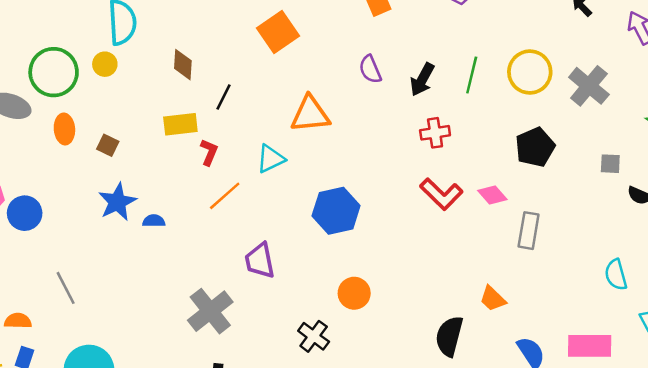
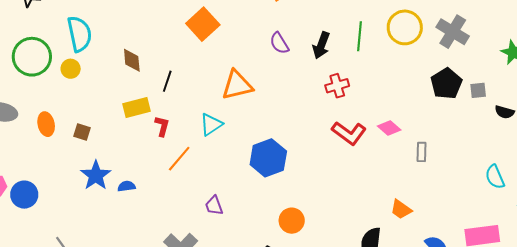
green circle: (54, 72) -> (32, 57), moved
black pentagon: (535, 147) -> (446, 84), moved
gray rectangle: (529, 231) -> (422, 152), size x0.7
purple trapezoid: (260, 261) -> (214, 206), size x0.7

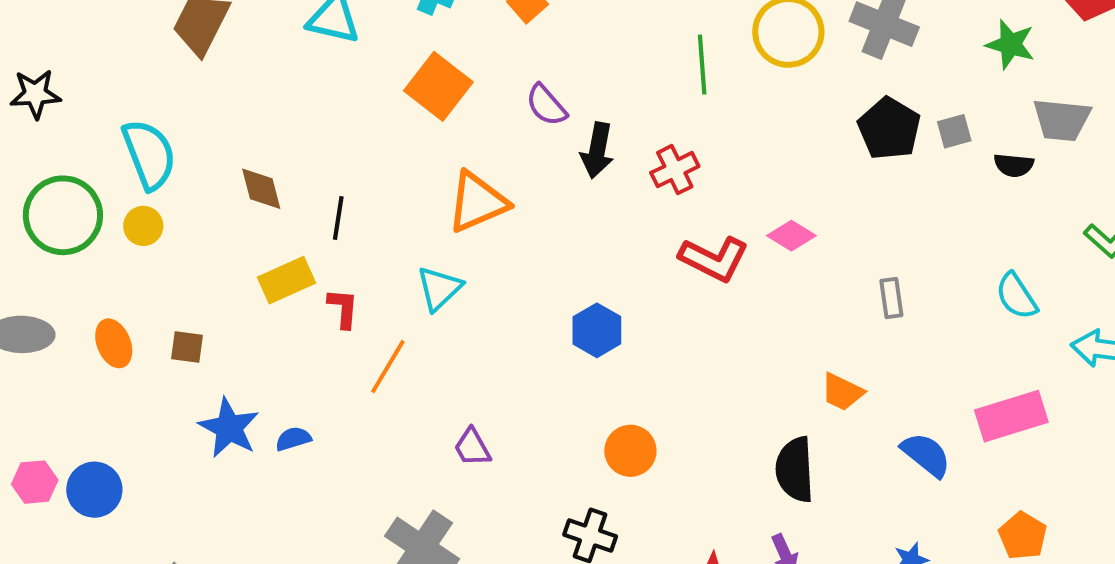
orange square: (203, 24) -> (438, 86), moved
black arrow: (321, 45) -> (597, 150), moved
gray rectangle: (422, 152) -> (891, 298), moved
blue hexagon: (268, 158) -> (597, 330), moved, size x0.7

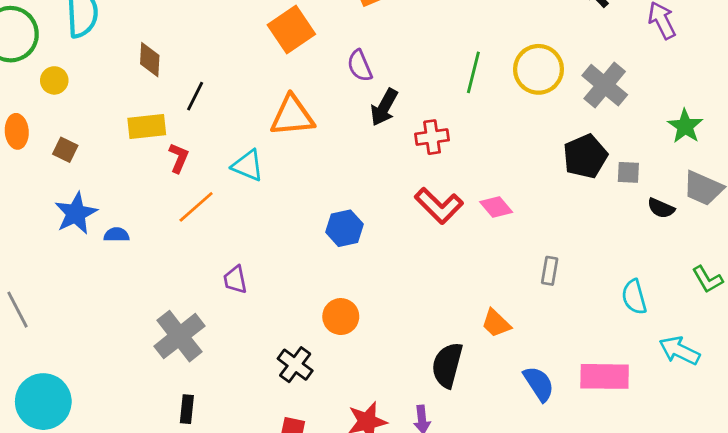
yellow circle: (143, 226) -> (54, 80), moved
cyan triangle: (439, 288) -> (248, 166), turned 48

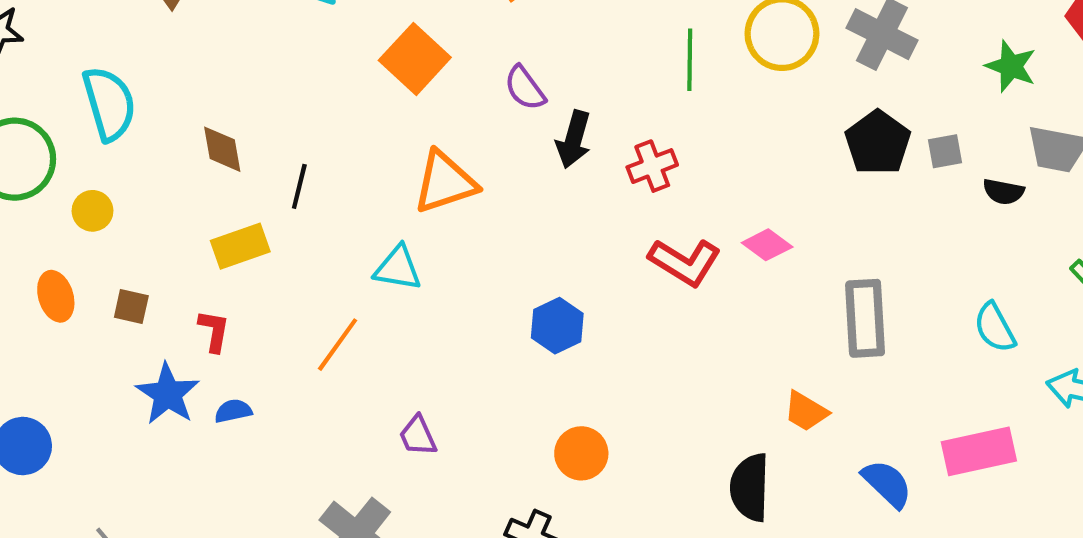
red L-shape: (179, 158) -> (214, 331), moved
gray rectangle: (550, 271) -> (865, 318), size x1.8

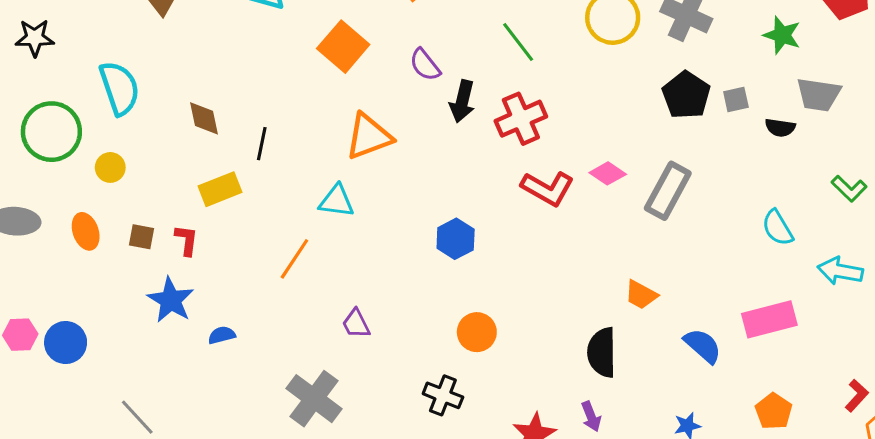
green line: (690, 60) -> (518, 42), moved, turned -36
red cross: (652, 166) -> (521, 119), size x1.4
gray rectangle: (865, 318) -> (668, 191), moved, turned 34
red L-shape: (214, 331) -> (186, 240), moved
blue semicircle: (233, 411) -> (222, 335), moved

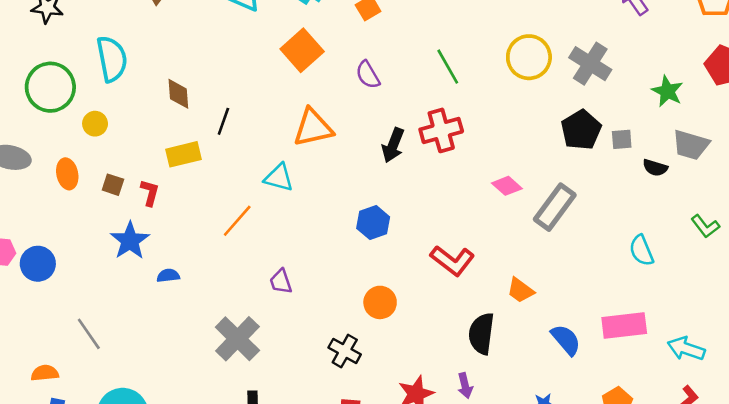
black arrow: (462, 101) -> (393, 145), moved
red L-shape: (548, 188) -> (452, 261), moved
cyan arrow: (840, 271) -> (686, 349), moved

